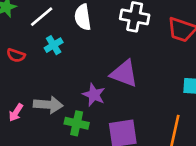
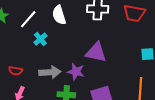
red semicircle: (16, 55) -> (16, 71), moved
gray arrow: (48, 105) -> (50, 72), moved

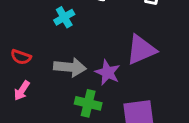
purple triangle: (96, 52) -> (141, 50), turned -45

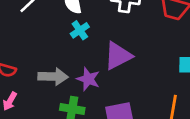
cyan cross: (64, 17) -> (80, 30), moved

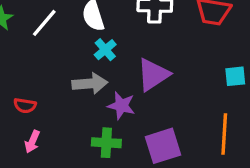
gray arrow: (53, 77) -> (90, 84), moved

